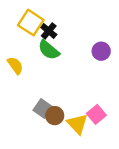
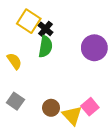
green semicircle: (49, 50) -> (45, 47), turned -120
purple circle: (101, 51) -> (94, 48), size x1.5
gray square: (43, 108) -> (15, 101), moved

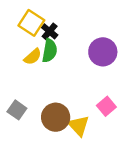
yellow semicircle: (14, 61) -> (33, 57), moved, turned 84
pink square: (90, 107) -> (106, 106), moved
brown circle: (51, 108) -> (56, 117), size x1.5

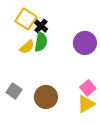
yellow triangle: (79, 126) -> (86, 104), moved, turned 42

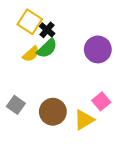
green semicircle: (41, 42) -> (47, 48), turned 36
yellow triangle: (86, 104) -> (84, 120), moved

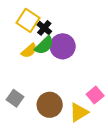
purple circle: (98, 49) -> (63, 46), moved

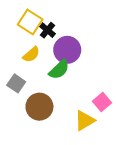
green semicircle: (44, 45) -> (59, 70), moved
gray square: (15, 98) -> (16, 83), moved
brown circle: (50, 105) -> (39, 107), moved

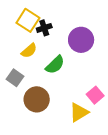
black cross: (48, 30) -> (44, 28), turned 32
purple circle: (67, 50) -> (81, 40), moved

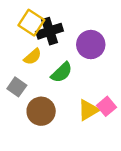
black cross: (44, 28) -> (50, 31), size x1.5
yellow triangle: (79, 112) -> (88, 110), moved

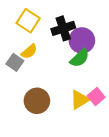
black cross: (50, 31) -> (63, 28), moved
green semicircle: (62, 72) -> (80, 58), moved
gray square: (17, 87) -> (15, 62), moved

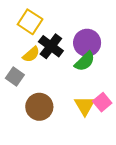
black cross: (63, 28) -> (51, 46), moved, turned -35
gray square: (15, 62) -> (15, 77), moved
yellow triangle: (80, 100) -> (85, 106), turned -30

